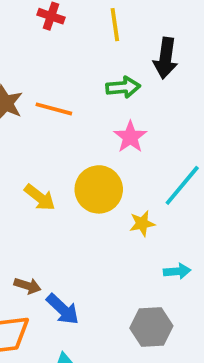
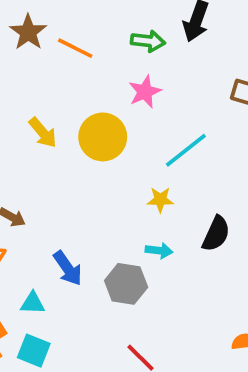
yellow star: (142, 224) -> (160, 200), moved
cyan arrow: (177, 271) -> (159, 251), moved
blue arrow: (63, 309) -> (68, 268), moved

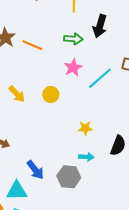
yellow circle: (103, 137) -> (51, 95), size x0.6
cyan line: (186, 150) -> (100, 78), moved
cyan triangle: (33, 303) -> (17, 191), size x1.5

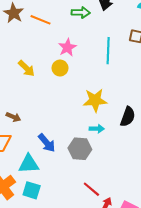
pink star: (73, 68) -> (67, 47), moved
cyan line: (100, 78) -> (108, 51), turned -45
yellow star: (85, 128) -> (95, 100), size x1.6

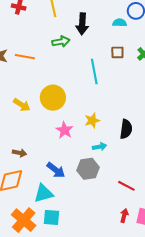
pink star: (67, 47) -> (64, 130), moved
yellow circle: (60, 68) -> (53, 98), size x1.6
yellow star: (95, 100) -> (92, 120), size x0.7
red line: (91, 189) -> (126, 186), moved

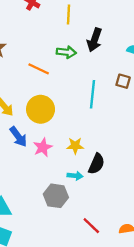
orange line: (25, 57) -> (39, 69), moved
black semicircle: (126, 129) -> (96, 164), moved
blue arrow: (56, 170) -> (18, 137), moved

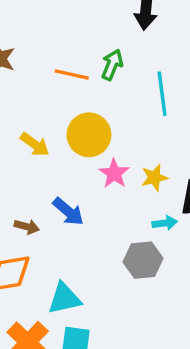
green arrow: (66, 52) -> (112, 65), moved, turned -60
blue arrow: (18, 137) -> (68, 212), moved
pink star: (43, 147) -> (114, 173), moved

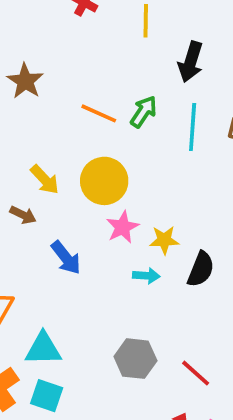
cyan line: (162, 94) -> (193, 127), moved
cyan arrow: (165, 223) -> (146, 276), moved
brown arrow: (27, 227) -> (23, 215), moved
gray hexagon: (143, 260) -> (135, 359), moved

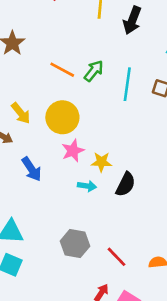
black arrow: (191, 62) -> (132, 20), moved

